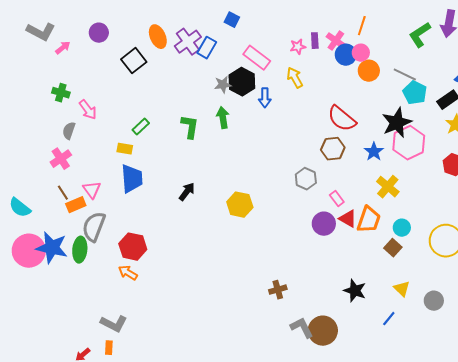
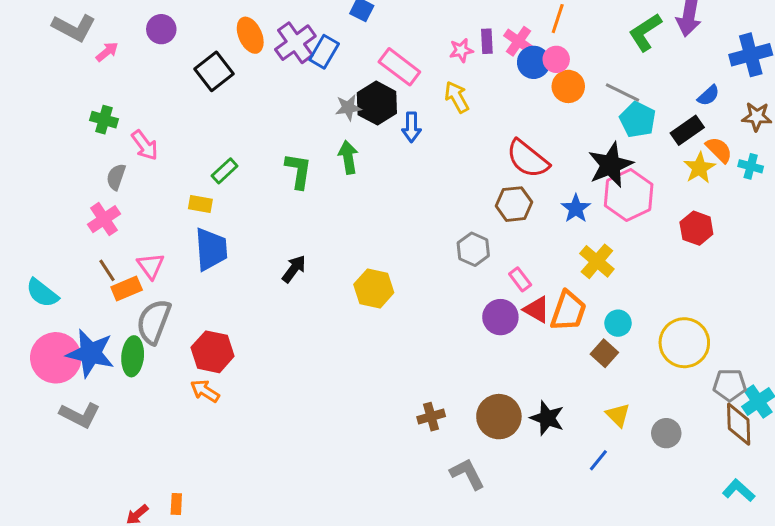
gray L-shape: (114, 324) -> (80, 415), moved
brown circle: (323, 331) -> (499, 417), moved

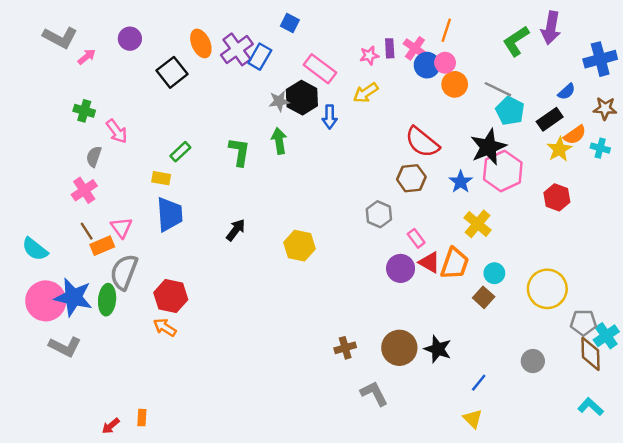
yellow arrow: (457, 97) -> (366, 93), turned -95
orange semicircle: (719, 150) -> (575, 135), turned 100
yellow triangle: (618, 415) -> (473, 419), moved

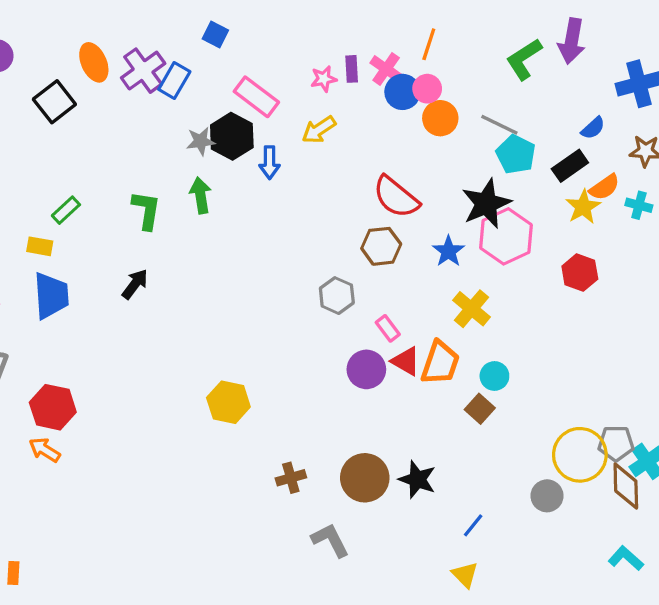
black arrow: (236, 230) -> (135, 284), moved
yellow hexagon: (299, 246) -> (228, 402), moved
yellow circle: (547, 289) -> (580, 455), moved

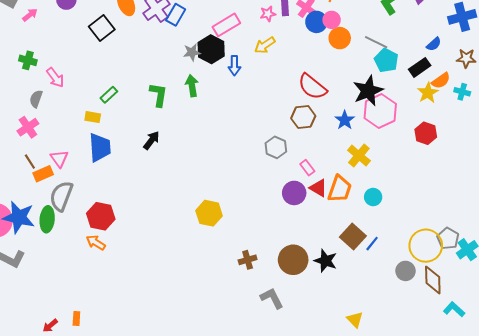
pink rectangle: (256, 97) -> (226, 25), turned -68
brown square: (480, 409) -> (353, 237), moved, size x1.4
gray pentagon: (616, 443) -> (448, 239), turned 30
brown diamond: (626, 486) -> (433, 280), moved
blue line: (473, 525) -> (372, 244), moved

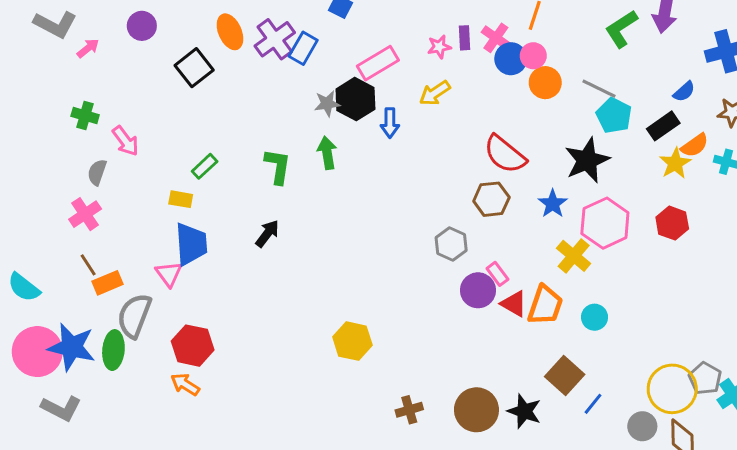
pink hexagon: (380, 111) -> (605, 223), moved
pink triangle: (59, 159) -> (169, 274), moved
purple circle: (294, 193) -> (478, 290), moved
blue line: (372, 244) -> (593, 404), moved

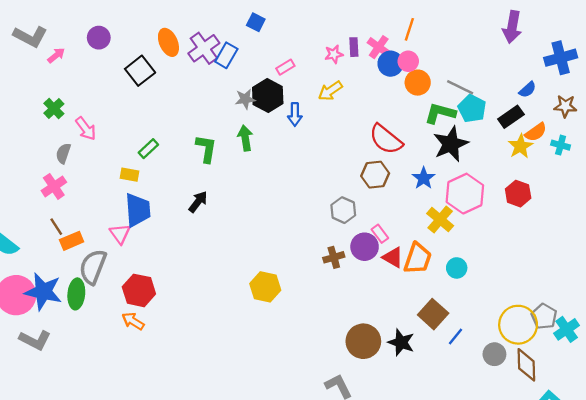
green L-shape: (621, 29) -> (440, 113), moved, turned 48
pink rectangle: (378, 63) -> (285, 67), size x0.6
green cross: (85, 115) -> (54, 109), turned 30
brown cross: (409, 410) -> (334, 257), moved

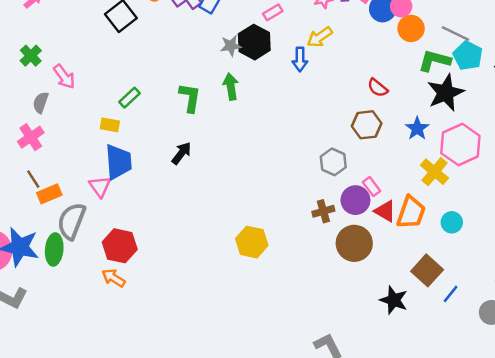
blue arrow: (295, 114) -> (300, 59), moved
red semicircle: (386, 139) -> (378, 88), size x0.6
brown circle: (363, 341) -> (354, 243), moved

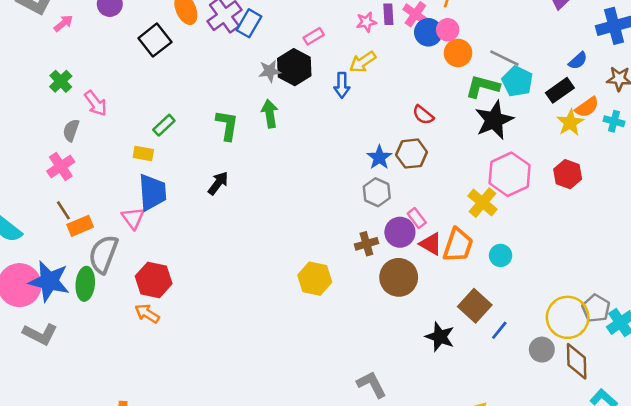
blue star: (417, 128) -> (379, 157), moved
yellow hexagon: (252, 242) -> (315, 279), moved

